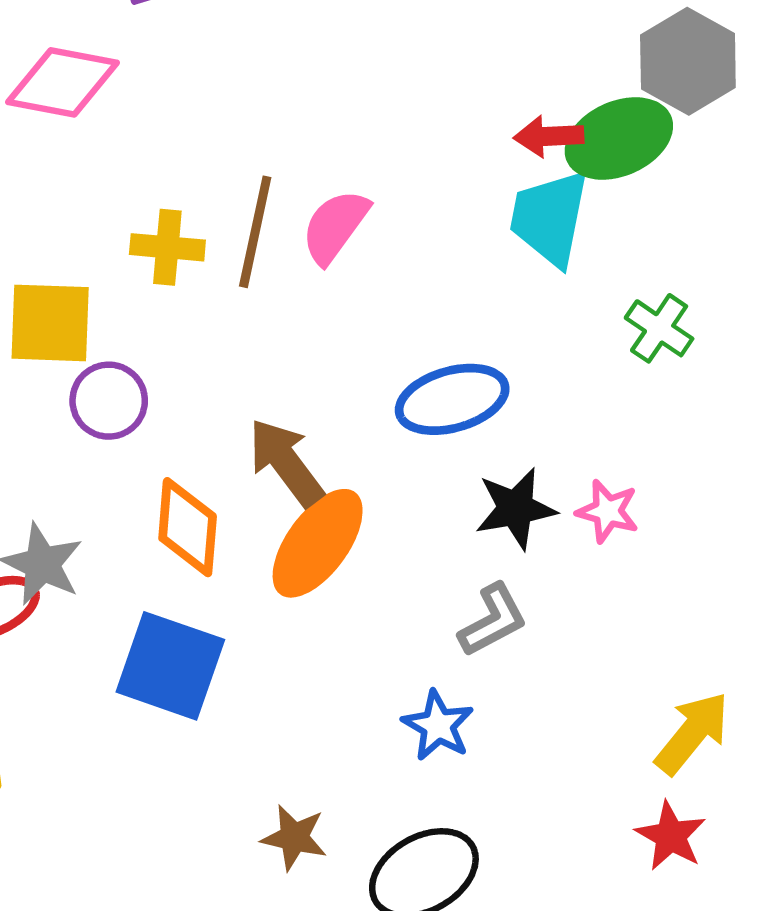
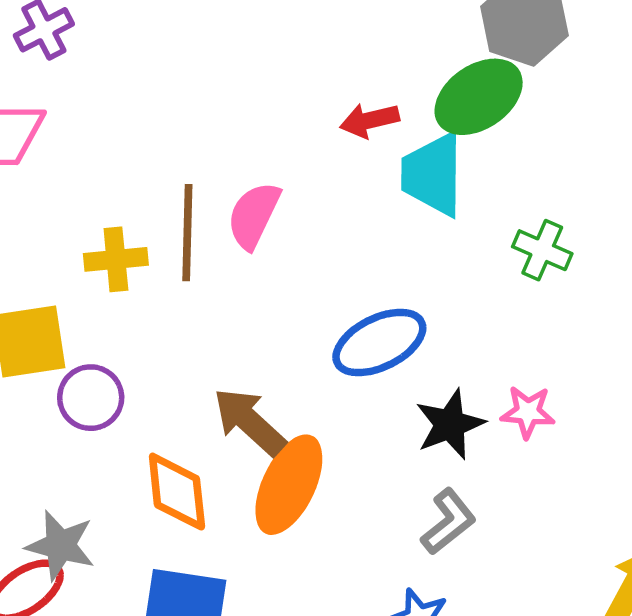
red arrow: (549, 136) -> (370, 120), moved

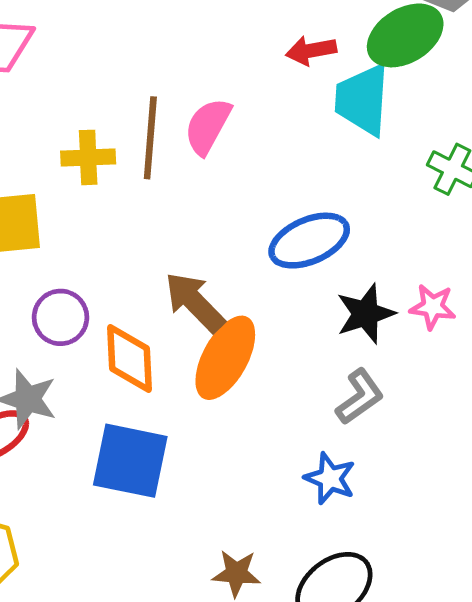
purple circle: (91, 398) -> (61, 317), moved

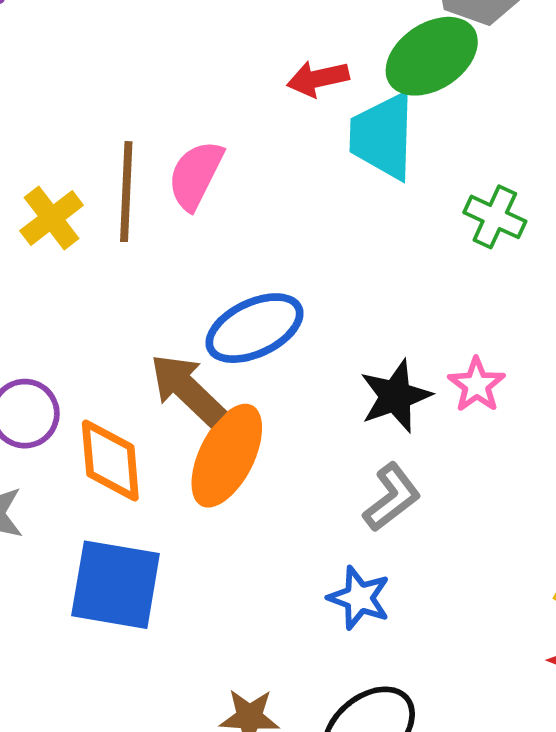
yellow cross: (88, 157) -> (52, 218), turned -33
blue ellipse: (309, 241) -> (254, 328), moved
pink star: (433, 307) -> (477, 385), turned 30

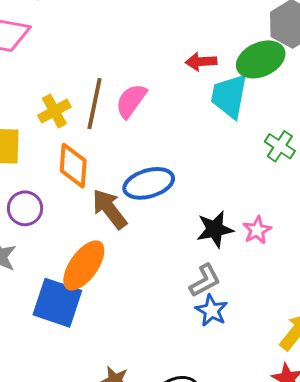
orange ellipse: (227, 456) -> (84, 265), moved
orange diamond: (110, 461) -> (73, 166), moved
blue star: (359, 598) -> (212, 310), moved

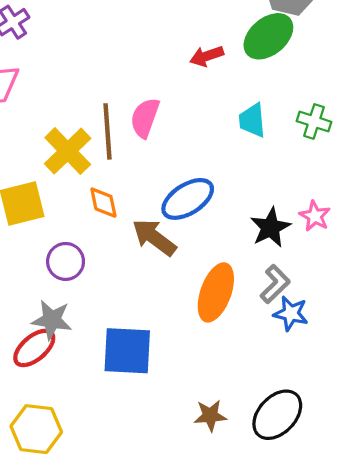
cyan trapezoid: (229, 96) -> (252, 120), moved, size x0.7
yellow cross: (54, 111) -> (68, 151), size x1.4
orange diamond: (73, 166) -> (103, 203), size x0.7
orange ellipse: (84, 265) -> (216, 292), moved

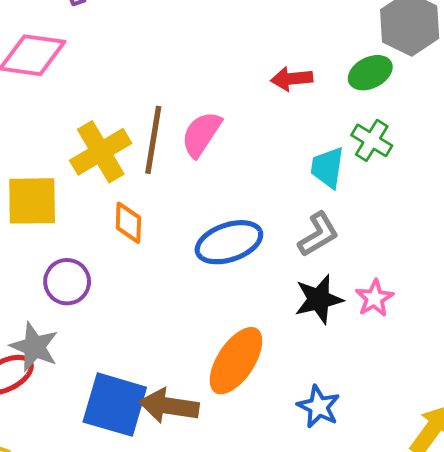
green ellipse: (268, 36) -> (370, 73), size x0.7
green cross: (314, 121) -> (372, 140), moved
brown arrow: (154, 237) -> (169, 406), moved, turned -42
gray L-shape: (275, 284) -> (318, 234), moved

